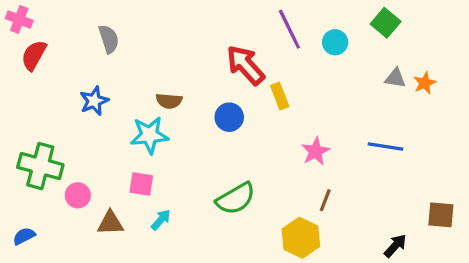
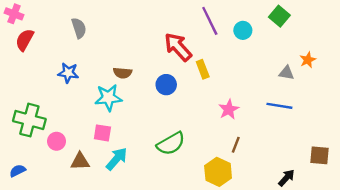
gray triangle: (395, 78) -> (286, 73), moved
blue star: (94, 101) -> (68, 73), turned 30
cyan arrow: (161, 220) -> (117, 159), size x1.5

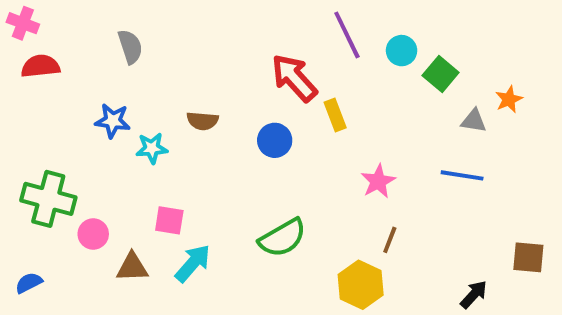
green square: (279, 16) -> (441, 74), moved
red semicircle: (25, 40) -> (40, 66), turned 55
cyan star: (108, 98) -> (152, 148), moved, size x0.7

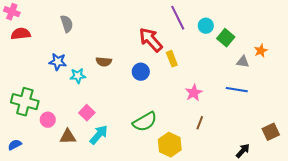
pink square: (169, 220) -> (87, 113), turned 35
brown square: (528, 257) -> (271, 132), turned -30
yellow hexagon: (361, 285) -> (170, 145), moved

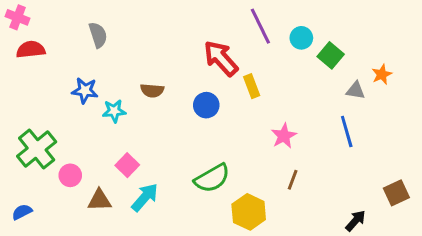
blue line: (237, 90) -> (347, 131), turned 65
green cross: (25, 102) -> (37, 149), turned 36

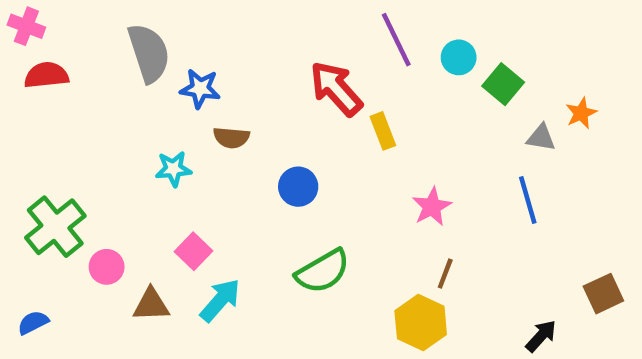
gray semicircle: (98, 35) -> (149, 53), size x1.5
blue star: (85, 90) -> (200, 89), moved
blue circle: (206, 105) -> (298, 187), moved
yellow hexagon: (249, 212) -> (421, 323), moved

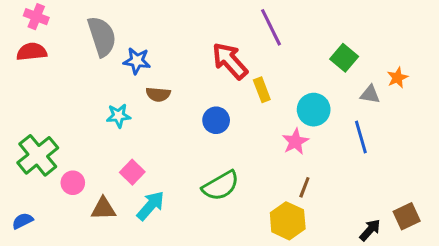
pink cross: (26, 26) -> (36, 17), moved
cyan circle: (459, 57) -> (314, 110), moved, size x1.4
blue circle: (298, 187) -> (216, 120), moved
brown square: (603, 294) -> (407, 216), moved

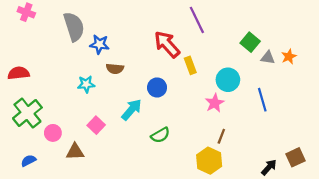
red semicircle: (32, 52) -> (19, 73), moved
gray triangle: (370, 94) -> (268, 58), moved
green semicircle: (221, 186) -> (160, 135), size x0.7
cyan arrow: (151, 206) -> (132, 110), moved
blue semicircle: (23, 221) -> (29, 161), moved

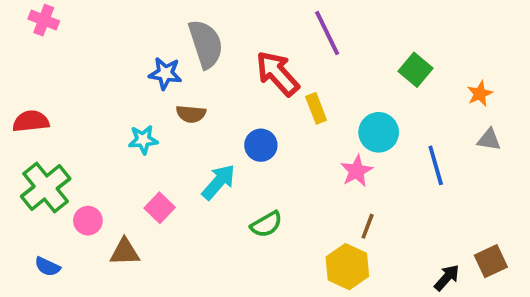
gray semicircle: (74, 27) -> (206, 44), moved
gray triangle: (268, 58) -> (489, 140), moved
blue semicircle: (29, 161) -> (47, 267), turned -128

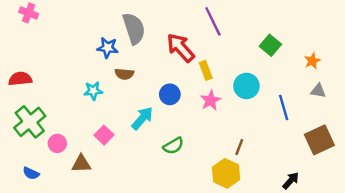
pink star: (357, 171) -> (211, 100), moved
brown square: (491, 261) -> (319, 140), moved, size x1.4

